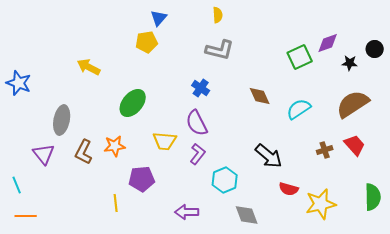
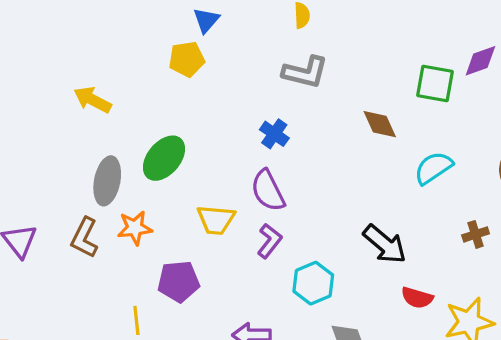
green square: (300, 57) -> (435, 83), turned 35
brown diamond: (260, 96) -> (380, 124), moved
gray ellipse: (62, 120) -> (107, 181), moved

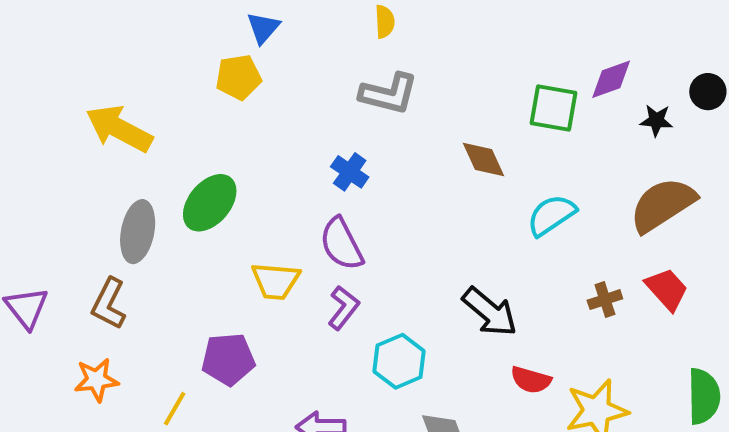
yellow arrow: (93, 100) -> (119, 129), size x1.4
orange star: (135, 228) -> (96, 380), moved
yellow line: (136, 320) -> (175, 409), turned 36

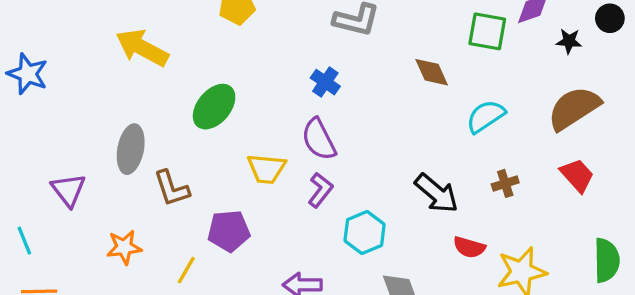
gray ellipse: (138, 232) -> (131, 149), moved
brown cross: (605, 300) -> (505, 183), moved
brown L-shape: (109, 304) -> (172, 188), moved, turned -45

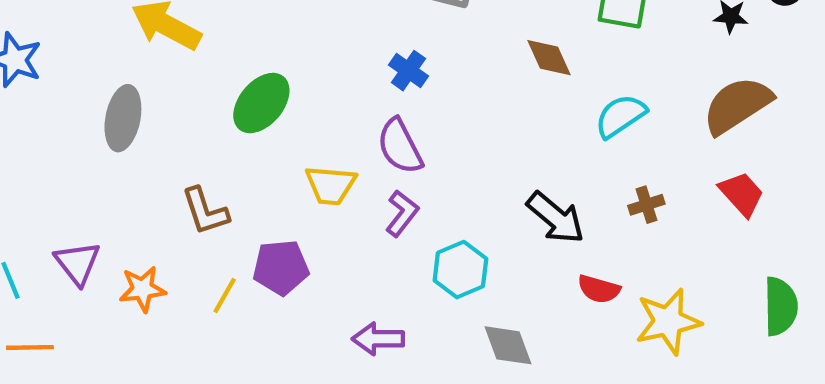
gray ellipse: (131, 149) -> (123, 118), moved
purple triangle: (68, 190) -> (78, 263), moved
yellow line: (186, 270) -> (225, 296), moved

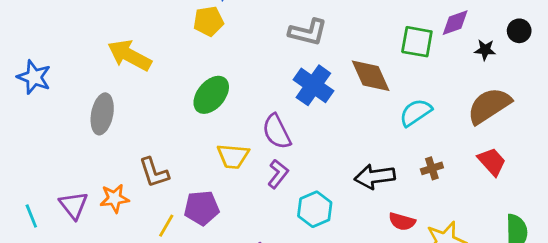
brown diamond: (549, 58) -> (371, 76), size x1.4
blue cross: (408, 71) -> (313, 85), moved, size x1.6
green ellipse: (261, 103) -> (211, 95), moved
black arrow: (556, 218) -> (375, 177), turned 132
orange star: (142, 289) -> (114, 198), moved

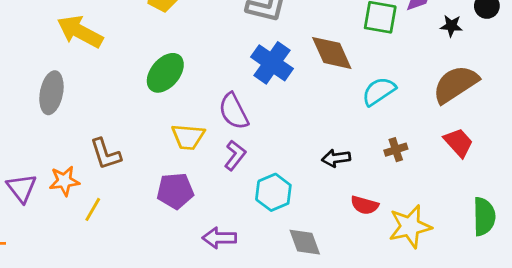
black arrow: (375, 177) -> (336, 158), size x0.7
purple pentagon: (202, 208) -> (175, 191), moved
yellow line: (166, 226) -> (93, 209), moved

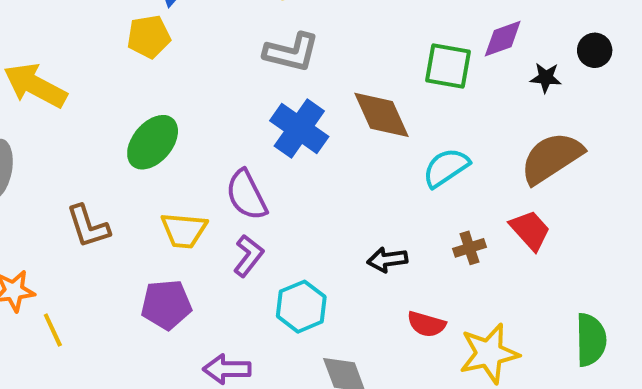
red trapezoid: (458, 143) -> (530, 230), moved
brown L-shape: (106, 154) -> (88, 226), moved
yellow line: (93, 209) -> (53, 330), turned -55

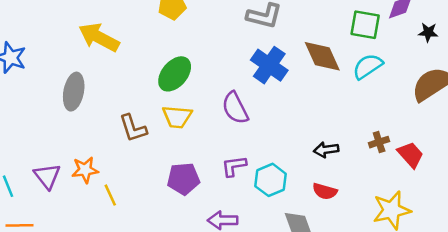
cyan semicircle: (446, 168) -> (368, 66), moved
yellow trapezoid: (184, 230) -> (177, 117), moved
red trapezoid: (530, 230) -> (411, 155), moved
purple L-shape: (248, 256) -> (234, 166), moved, turned -136
red semicircle: (426, 324) -> (325, 191), moved

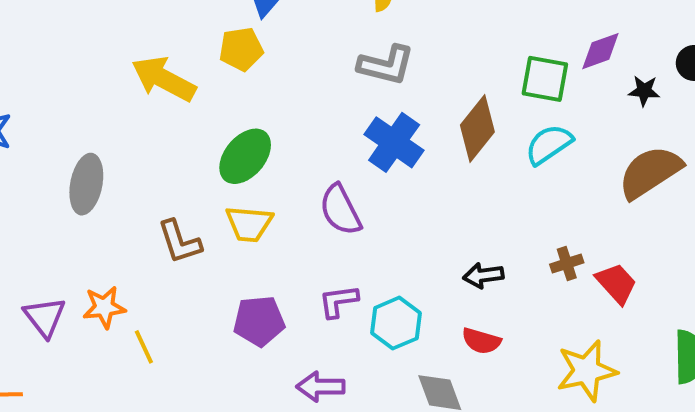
yellow arrow: (99, 37) -> (164, 79), moved
brown diamond: (322, 56) -> (477, 128), turned 63

